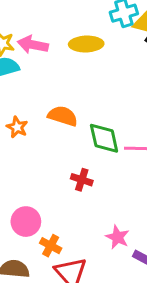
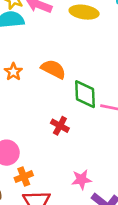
pink star: (118, 237) -> (81, 180), turned 30
orange cross: (51, 246) -> (24, 177), turned 30

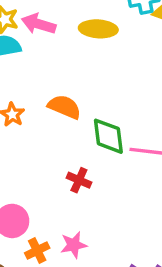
pink star: (81, 180) -> (74, 245), moved

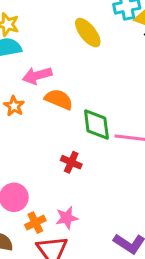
pink arrow: (39, 24) -> (37, 76), moved, turned -32
yellow ellipse: (98, 29) -> (88, 33), turned 48

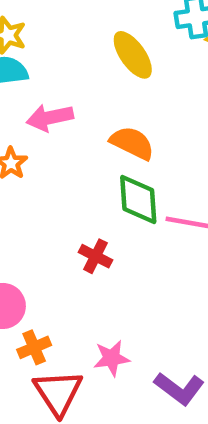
orange semicircle: (59, 99) -> (132, 143), moved
pink star: (67, 218) -> (112, 358), moved

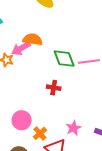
pink arrow: (50, 118) -> (21, 48), moved
orange semicircle: (132, 143) -> (33, 39), moved

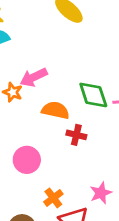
orange semicircle: (33, 39) -> (55, 110), moved
pink circle: (22, 120) -> (27, 160), moved

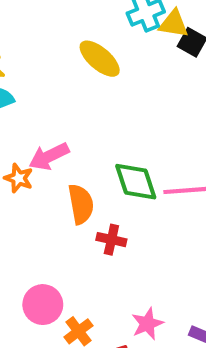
orange semicircle: (55, 110) -> (81, 204), turned 68
pink circle: (27, 160) -> (43, 305), moved

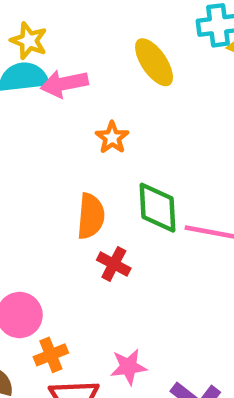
pink arrow: (49, 156) -> (64, 84), moved
orange star: (19, 178) -> (112, 138), moved

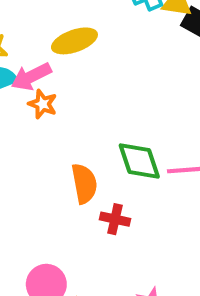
yellow ellipse: (154, 62) -> (74, 41), moved, turned -60
orange star: (112, 138) -> (43, 104), moved

